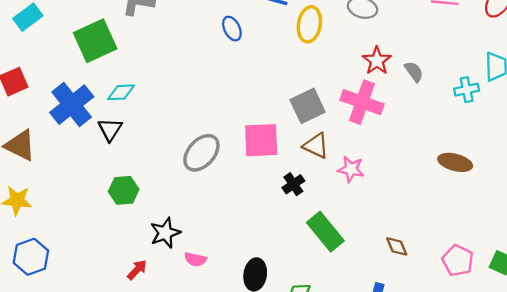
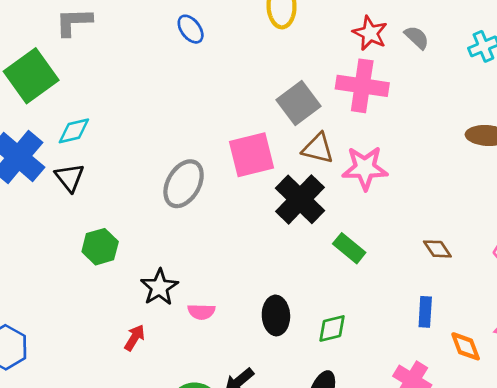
pink star: (351, 169) -> (365, 168), size x1.4
black cross: (293, 184) -> (300, 199), size x1.8
green rectangle: (325, 232) -> (349, 248), size x0.7

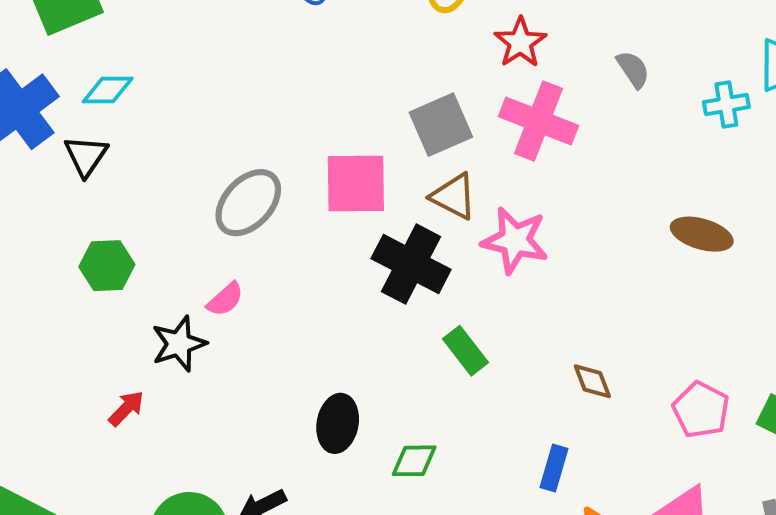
red star: (370, 33) -> (520, 42), moved
black cross: (300, 199) -> (411, 264), turned -30
pink semicircle: (201, 312) -> (225, 299), moved, turned -56

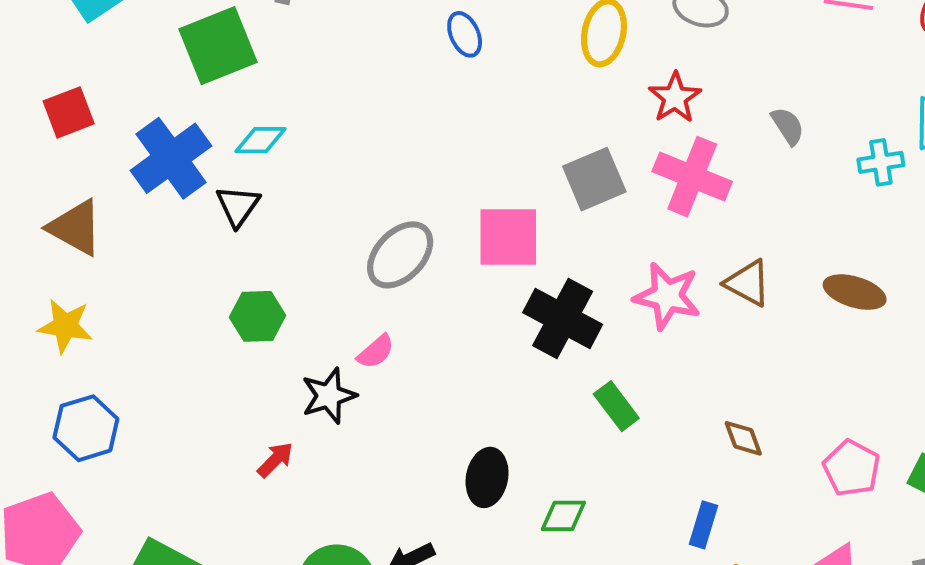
brown triangle: (454, 196) -> (748, 283), moved

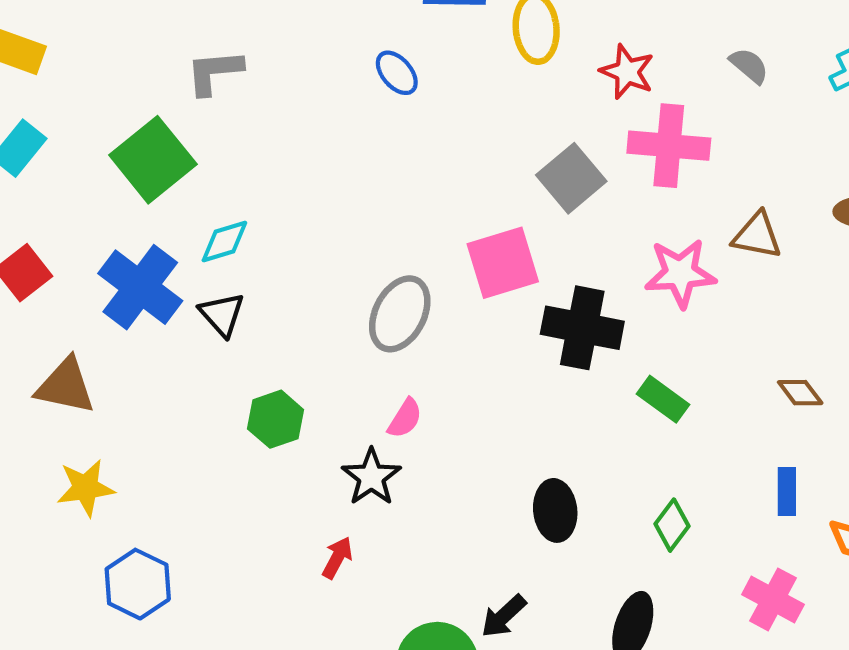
green diamond: (563, 516) -> (672, 525), moved, turned -36

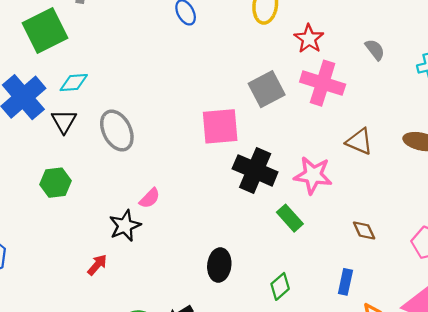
pink star: (680, 273) -> (313, 175), moved
gray ellipse: (400, 314) -> (117, 131), moved, turned -66
green hexagon: (276, 419) -> (56, 183), moved

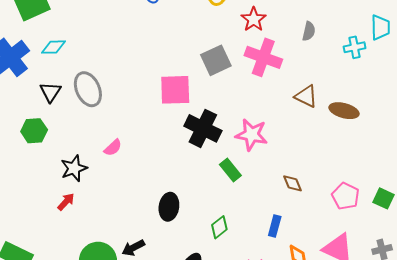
gray semicircle: (375, 50) -> (309, 31), turned 48
black triangle: (64, 121) -> (50, 92), moved
brown triangle: (359, 141) -> (306, 96), moved
black star: (125, 226) -> (74, 168), moved

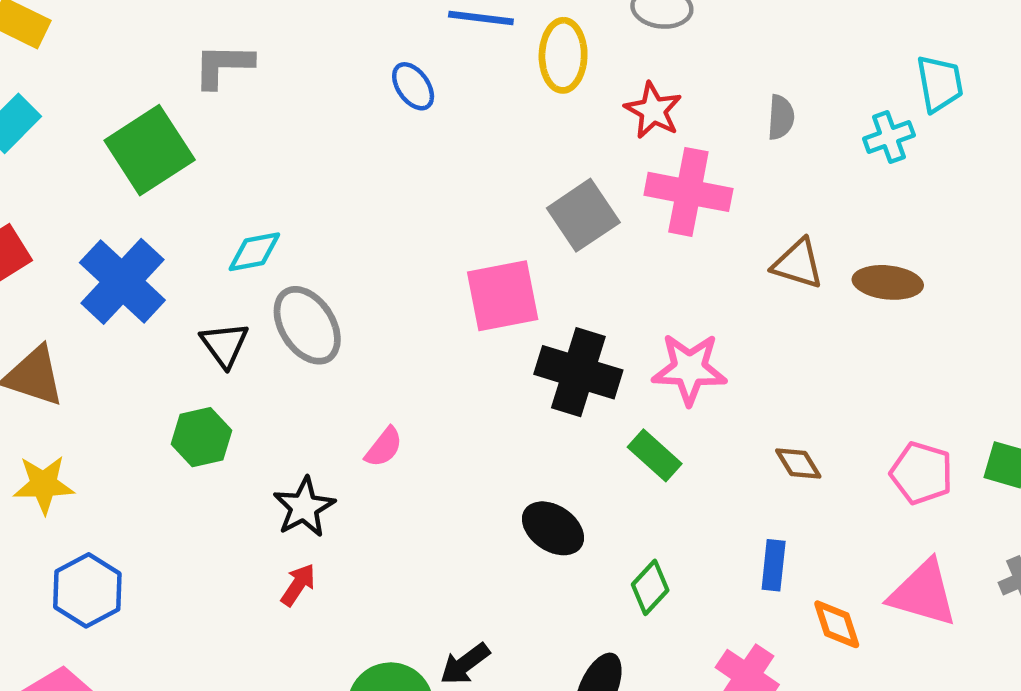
cyan diamond: (53, 47) -> (254, 252), moved
black ellipse: (169, 207) -> (553, 528), moved, turned -56

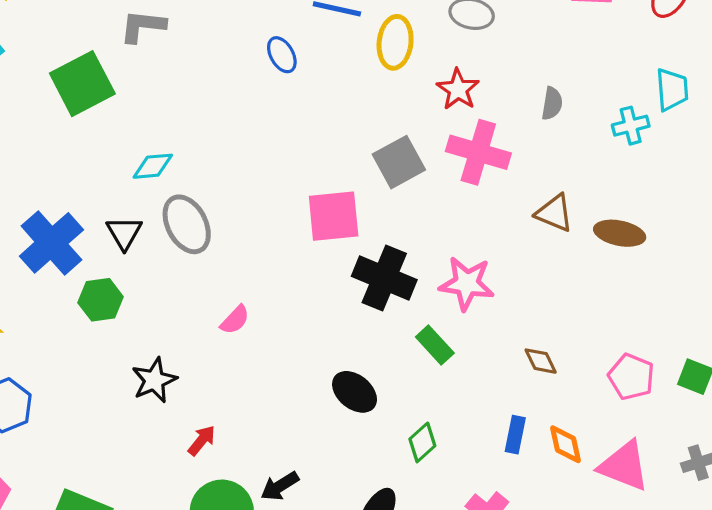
blue cross: (122, 281) -> (51, 243), moved
black star: (304, 507) -> (154, 380), moved
red arrow: (298, 585) -> (202, 440), moved
orange diamond: (837, 624) -> (566, 444), moved

